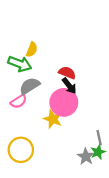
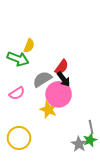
red semicircle: (67, 73) -> (62, 67), turned 105
gray semicircle: (30, 86) -> (42, 79), moved

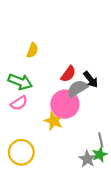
green arrow: (18, 59) -> (20, 82), moved
gray semicircle: (42, 79) -> (77, 88), moved
black arrow: (64, 79) -> (91, 79), moved

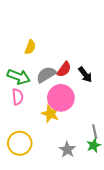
gray semicircle: (77, 88) -> (46, 75), moved
pink semicircle: (19, 103) -> (18, 97), turned -63
gray star: (87, 159) -> (67, 150), moved

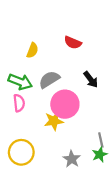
red semicircle: (64, 69) -> (73, 43), moved, turned 77
yellow star: (50, 114) -> (54, 121), turned -30

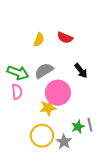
yellow semicircle: (32, 50) -> (39, 40), moved
yellow circle: (21, 152) -> (42, 136), moved
green star: (100, 155) -> (78, 127), moved

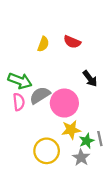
gray semicircle: (44, 71) -> (40, 95), moved
yellow star: (48, 108) -> (71, 130), moved
gray star: (64, 142) -> (81, 158), moved

